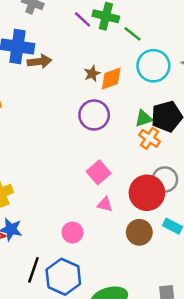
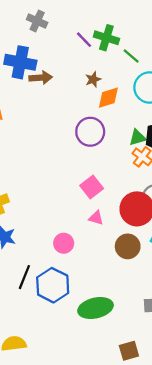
brown star: (92, 74) -> (93, 79), moved

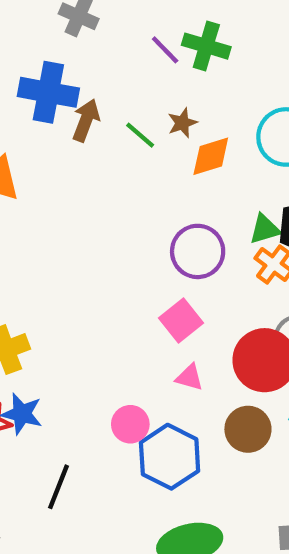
green line: (131, 56) -> (140, 135), moved
brown arrow: (41, 78) -> (86, 120), turned -65
purple circle: (90, 132) -> (198, 251), moved
blue hexagon: (53, 285) -> (170, 457), moved

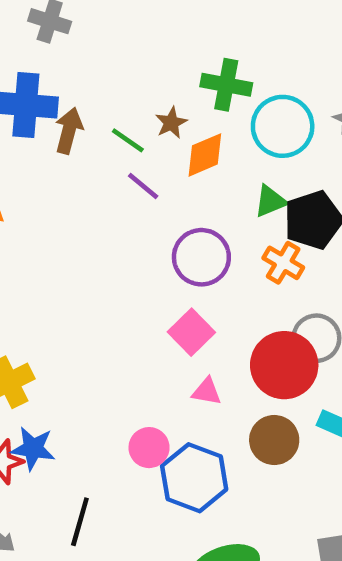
green cross: (206, 46) -> (226, 85), moved
purple line: (165, 50) -> (143, 186), moved
green triangle: (265, 229) -> (270, 201), moved

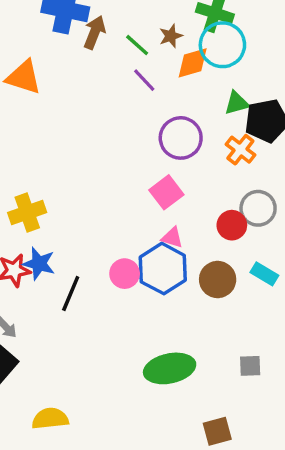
cyan circle: (283, 126) -> (222, 45), moved
red circle: (284, 365) -> (232, 225), size x0.6
blue hexagon: (194, 478) -> (163, 269), moved
black line: (80, 522) -> (71, 293), moved

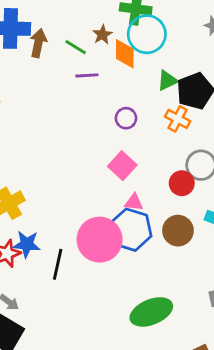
orange diamond: (193, 63) -> (125, 54), turned -64
purple line: (144, 80) -> (87, 75), turned -40
purple circle: (181, 138) -> (126, 118), size x0.6
pink circle: (125, 274) -> (100, 240), size x1.8

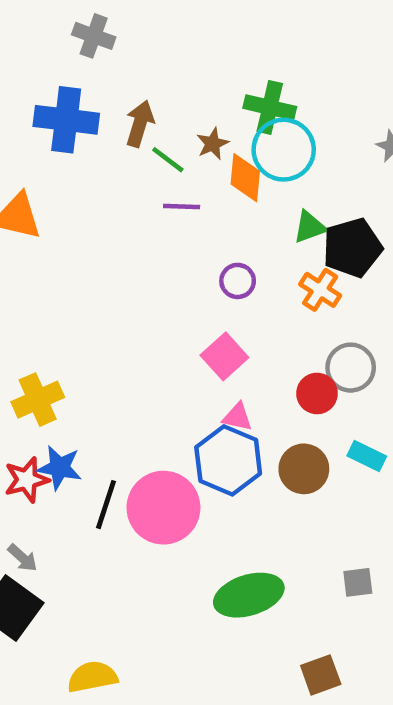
brown arrow: (38, 43) -> (140, 124), moved
pink circle: (100, 240) -> (163, 508), moved

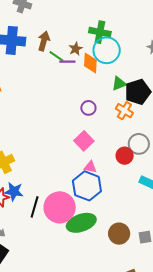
purple line: (182, 207) -> (67, 62), moved
brown circle: (304, 469) -> (119, 234), moved
green ellipse: (249, 595) -> (81, 223), moved

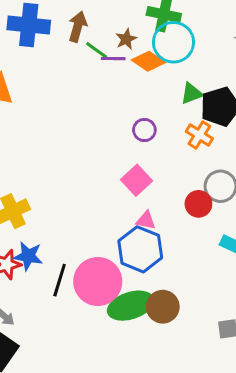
orange diamond: (90, 63) -> (148, 61), turned -60
brown circle: (119, 234) -> (163, 307), moved

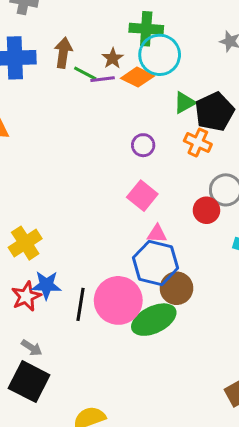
brown circle: (163, 307) -> (176, 288), moved

